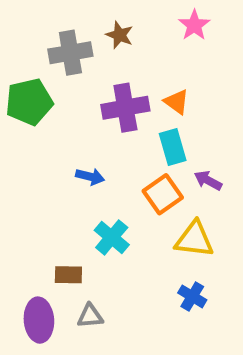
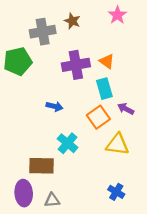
brown rectangle: (68, 275) -> (41, 166), size x1.5
blue cross: (192, 296) -> (116, 192), moved
gray triangle: (90, 316) -> (52, 200), moved

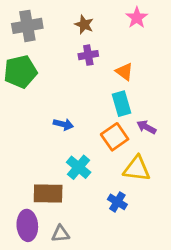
gray cross: (43, 32) -> (27, 26), moved
purple cross: (76, 65) -> (88, 55), moved, size x0.6
blue cross: (116, 192) -> (117, 202), moved

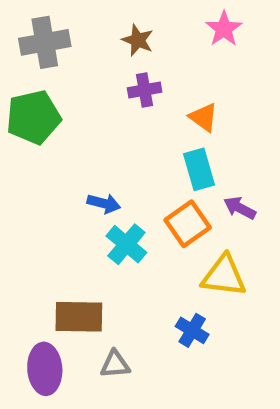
cyan cross: (79, 167) -> (126, 244), moved
gray triangle: (61, 234) -> (115, 364), moved

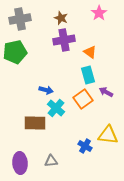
purple cross: (145, 90) -> (64, 40), size x1.5
yellow triangle: (224, 276) -> (108, 135), moved
brown rectangle: (79, 317) -> (35, 123), moved

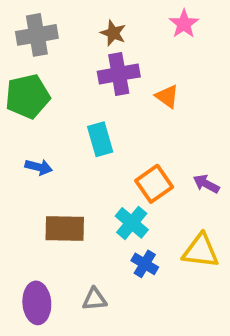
cyan rectangle: (88, 75) -> (100, 139), moved
blue arrow: (46, 90) -> (39, 167), moved
purple arrow: (106, 92) -> (206, 184), moved
cyan cross: (56, 108) -> (132, 223), moved
blue cross: (85, 146) -> (145, 264), moved

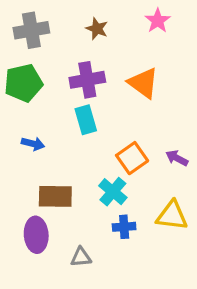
purple cross: (119, 74) -> (87, 80), moved
orange triangle: (167, 96) -> (143, 83), size x1.5
blue cross: (145, 264) -> (124, 227), turned -35
purple ellipse: (37, 303) -> (36, 235), moved

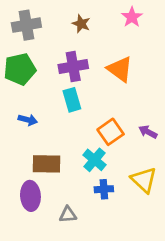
yellow triangle: (172, 216) -> (144, 180), turned 36

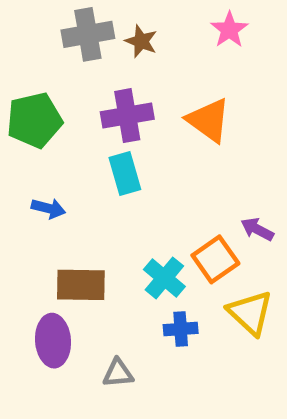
gray cross: (26, 25) -> (88, 34), moved
orange square: (111, 132) -> (215, 259), moved

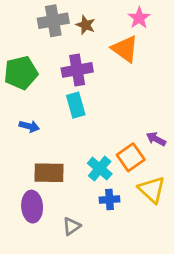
orange triangle: (208, 120) -> (125, 49), moved
gray triangle: (118, 373) -> (72, 226), turned -30

